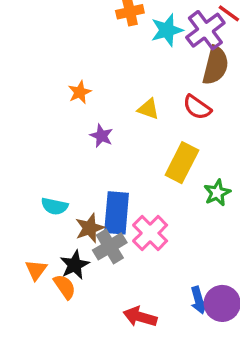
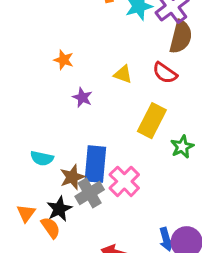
orange star: (80, 92) -> (64, 60), turned -30

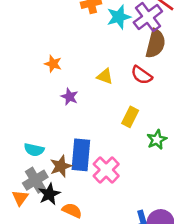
yellow rectangle: (152, 121) -> (130, 117), size x0.7
gray cross: (90, 193) -> (35, 180), moved
orange semicircle: (51, 228) -> (72, 210), moved, turned -30

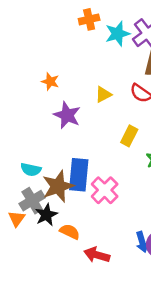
yellow triangle: (105, 76) -> (103, 94), turned -48
purple star: (69, 97) -> (67, 115), size x1.5
brown star: (61, 166) -> (58, 186), size x1.4

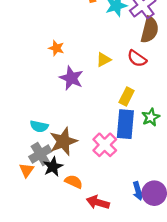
blue rectangle: (79, 175) -> (125, 124), moved

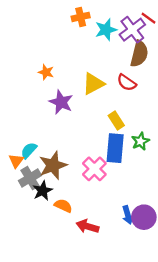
yellow triangle: (104, 60) -> (93, 84), size x1.5
yellow rectangle: (127, 96) -> (116, 121), turned -60
cyan semicircle: (39, 126) -> (29, 150), turned 120
orange triangle: (26, 170) -> (16, 161), moved

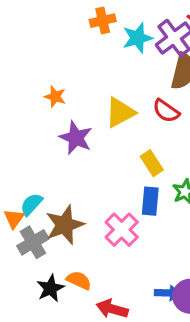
blue rectangle: (115, 148) -> (150, 201), size x0.7
black star: (43, 191) -> (50, 288), moved
blue arrow: (128, 215) -> (168, 293), turned -72

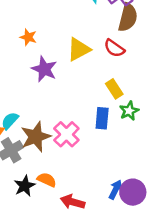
yellow rectangle: (152, 163) -> (114, 89), moved
pink cross: (122, 230) -> (66, 134), moved
blue arrow: (168, 293) -> (116, 190), turned -66

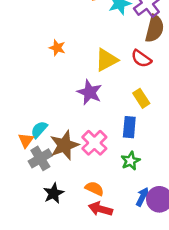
purple star: (44, 69) -> (90, 92), moved
green star: (129, 111) -> (130, 161), moved
orange semicircle: (47, 180) -> (94, 188), moved

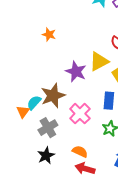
yellow triangle: (106, 60) -> (99, 62), moved
brown star: (64, 145) -> (53, 96), moved
gray cross: (40, 158) -> (48, 128), moved

